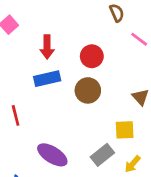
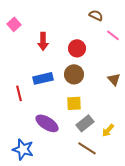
brown semicircle: (117, 13) -> (96, 15), turned -40
blue rectangle: (47, 79) -> (43, 78), moved
yellow square: (125, 130) -> (74, 103), moved

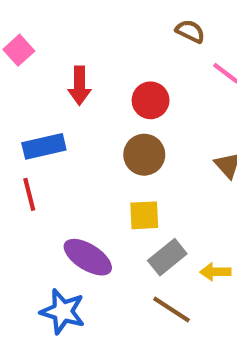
blue rectangle: (43, 78) -> (44, 146), moved
yellow arrow: (108, 130) -> (215, 272), turned 48
blue star: (23, 149) -> (63, 312), moved

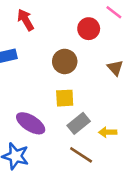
red arrow: (79, 86) -> (26, 20), turned 150
red circle: (151, 100) -> (89, 29), moved

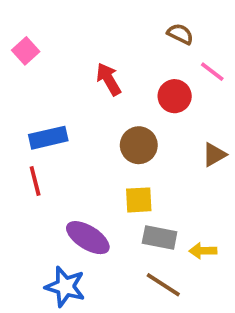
red arrow: (26, 20) -> (109, 79), moved
brown triangle: (115, 68) -> (214, 155), turned 42
gray rectangle: (79, 123) -> (160, 238), turned 50

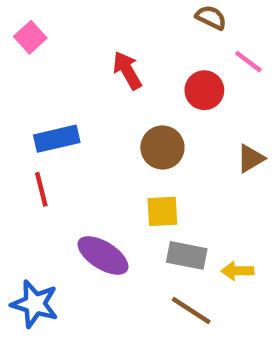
blue star: (65, 287) -> (35, 304), moved

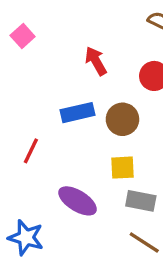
blue rectangle: (57, 139) -> (78, 113), moved
red line: (41, 189) -> (31, 151), turned 40

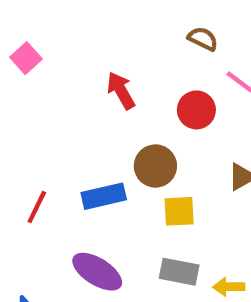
blue rectangle: (78, 113) -> (104, 196), moved
yellow square: (122, 168) -> (179, 211), moved

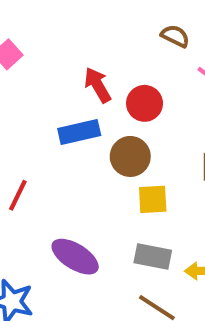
red circle: (196, 110) -> (145, 103), moved
blue rectangle: (104, 196) -> (79, 132), moved

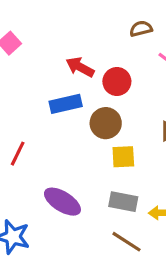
brown semicircle: (175, 36) -> (141, 29), turned -40
red arrow: (98, 85) -> (80, 67), turned -32

